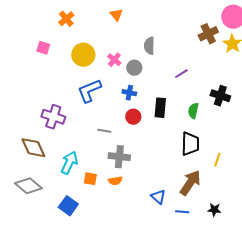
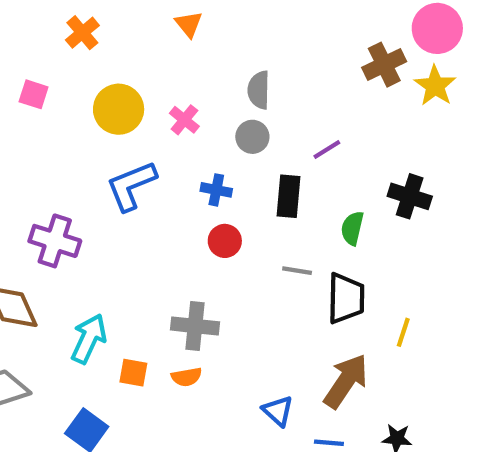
gray circle: (134, 68) -> (252, 137), moved
black rectangle: (160, 108) -> (289, 196), moved
gray line: (104, 131) -> (297, 271), moved

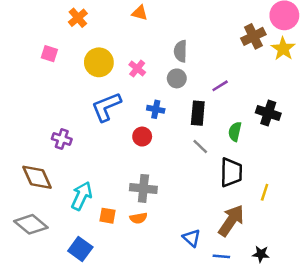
orange triangle: (189, 24) -> (140, 13), turned -35
purple cross: (55, 241) -> (62, 139), size x0.7
red circle: (225, 241) -> (142, 137), moved
gray line: (297, 271) -> (200, 146), moved, turned 35

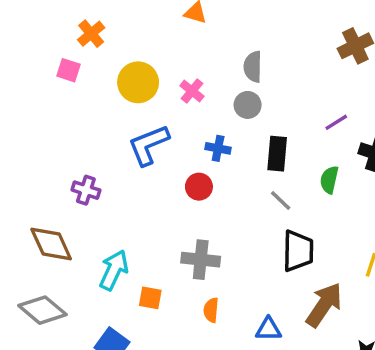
orange cross: (78, 18) -> (91, 34), moved
purple line: (220, 86) -> (336, 122), moved
black trapezoid: (231, 172) -> (298, 251), moved
orange semicircle: (138, 218) -> (211, 310), moved, turned 105
blue triangle: (192, 238) -> (268, 329), turned -42

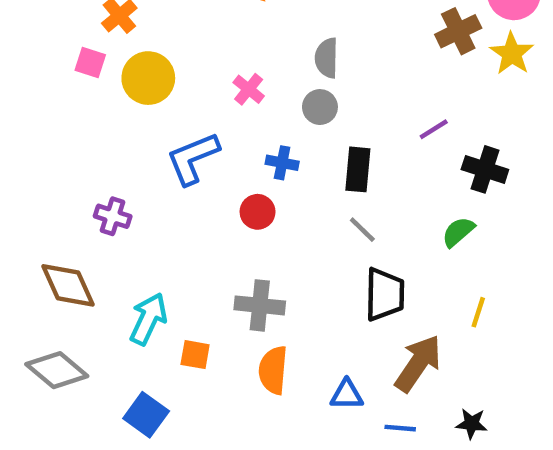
yellow circle: (138, 82) -> (148, 78), moved
green semicircle: (329, 180) -> (458, 232), moved, turned 36
orange semicircle: (211, 310) -> (273, 370), size x1.5

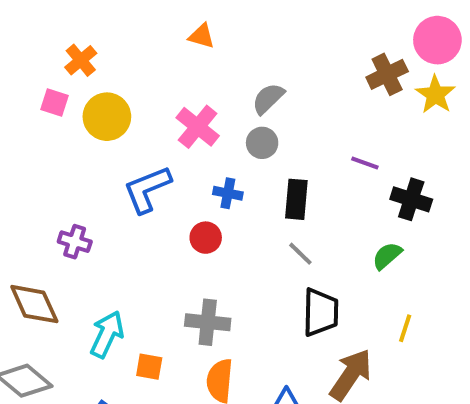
gray semicircle: (327, 58) -> (268, 99), turned 45
pink cross: (249, 89) -> (198, 127), size x1.5
purple line: (434, 129) -> (365, 163), turned 52

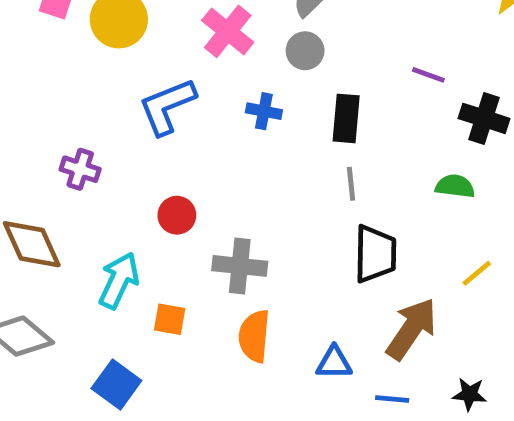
red circle: (206, 238) -> (177, 215), moved
gray line: (300, 254) -> (351, 184), turned 40
green semicircle: (387, 256) -> (455, 186), turned 48
yellow line: (405, 328) -> (477, 273), turned 32

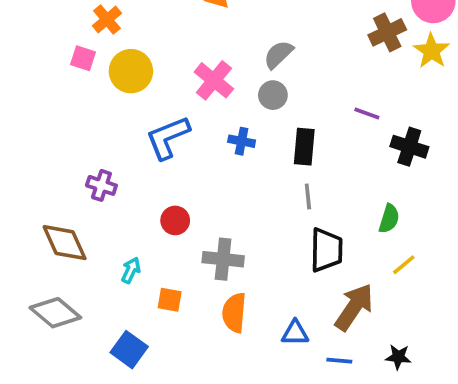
green semicircle: (455, 186) -> (389, 219), moved, turned 100
cyan arrow: (119, 280) -> (131, 270), size x0.6

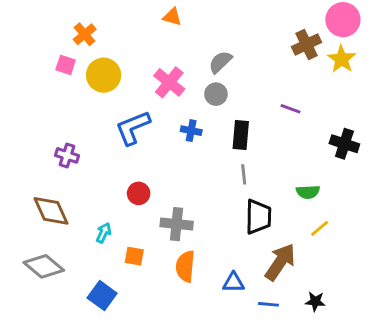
black cross: (409, 147) -> (344, 144), moved
purple cross: (101, 185) -> (67, 155), moved
green semicircle: (389, 219) -> (308, 192), turned 70

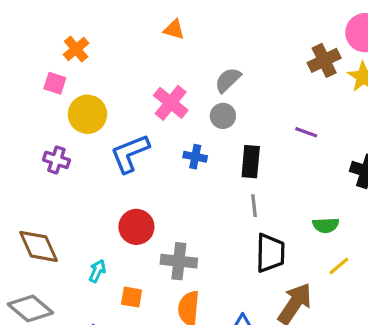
yellow circle: (104, 75) -> (87, 114), moved
purple cross: (67, 155) -> (56, 160), moved
red circle: (139, 193) -> (136, 227), size x1.4

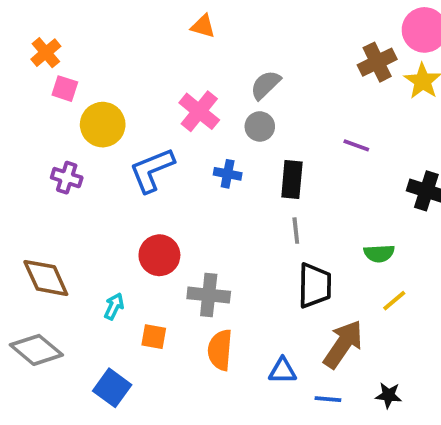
orange cross: (76, 49) -> (46, 53), moved

